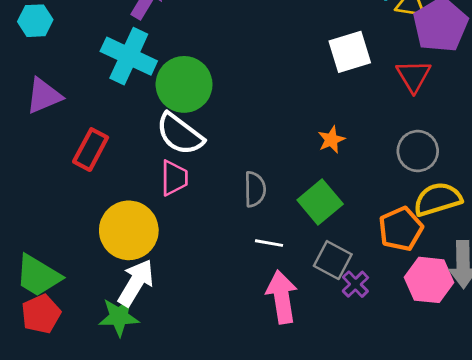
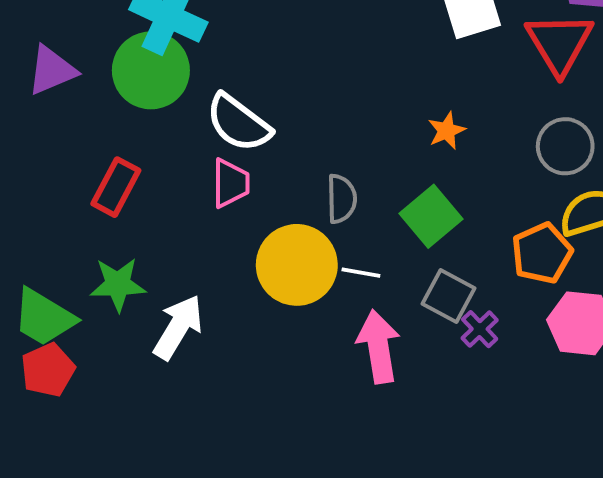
red triangle: (414, 76) -> (559, 43), size x1.4
green circle: (184, 84) -> (151, 70), moved
red rectangle: (91, 150) -> (116, 187), moved
yellow circle: (129, 230) -> (297, 265), moved
green star: (119, 317) -> (118, 284), moved

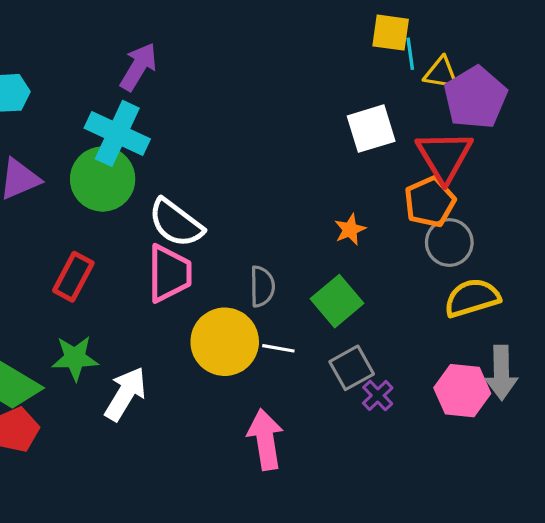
pink trapezoid: (231, 183) -> (169, 273), size x1.4
orange pentagon: (542, 253) -> (430, 202), moved
gray square: (448, 296) -> (352, 368), turned 33
pink arrow: (378, 347) -> (265, 439), moved

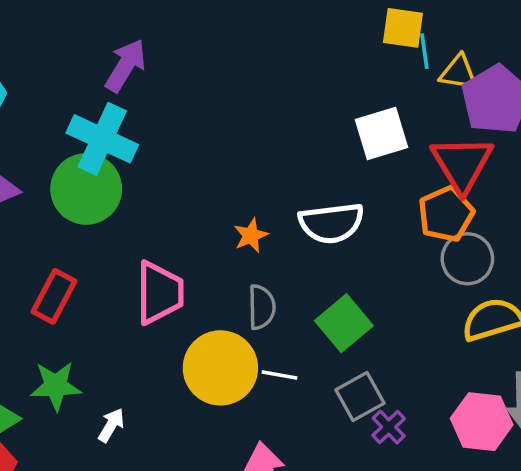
white semicircle: (176, 223) -> (331, 223), moved, turned -44
orange star: (350, 229) -> (251, 235), moved
white arrow: (125, 394) -> (111, 425), size x0.6

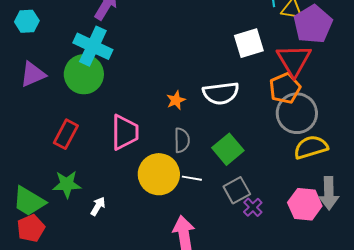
gray circle: (467, 259) -> (297, 113), size x1.4

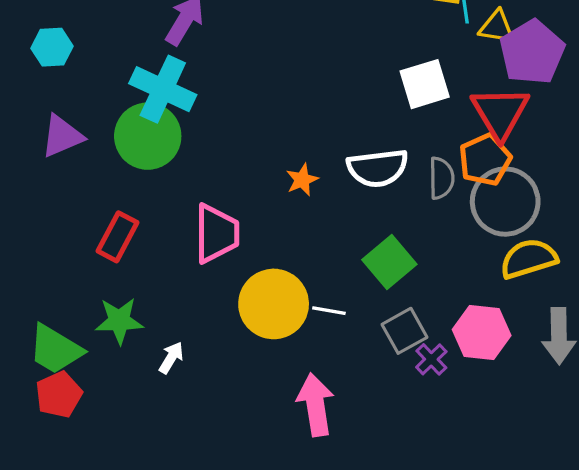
gray semicircle: (182, 140) -> (441, 178), moved
pink hexagon: (305, 204) -> (482, 332), moved

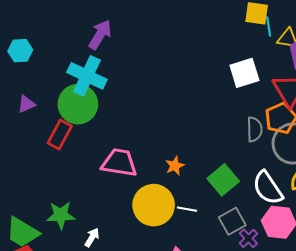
purple triangle: (62, 136) -> (26, 104), size x0.7
white semicircle: (378, 168) -> (268, 188), moved, turned 63
orange star: (302, 180) -> (175, 166), moved
pink trapezoid: (217, 233) -> (119, 163), turned -81
red rectangle: (117, 237) -> (60, 134), moved

